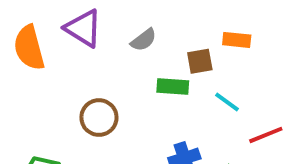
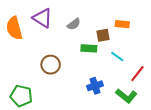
red line: (266, 135) -> (137, 74), turned -30

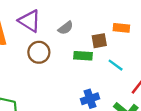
brown circle: (51, 65) -> (39, 52), moved

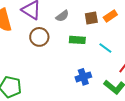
orange rectangle: (121, 28) -> (110, 16), turned -40
brown square: (99, 41) -> (91, 18), moved

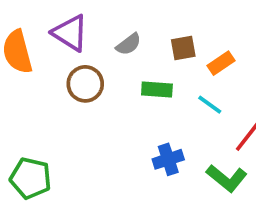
orange rectangle: (110, 16) -> (221, 63), moved

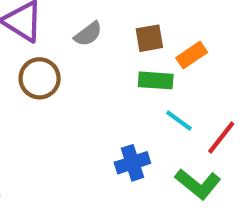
green rectangle: (157, 90) -> (156, 80), moved
cyan line: (210, 105) -> (179, 121), moved

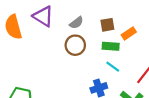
brown circle: (40, 78) -> (75, 45), moved
cyan line: (179, 121) -> (113, 67), moved

